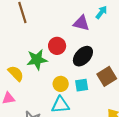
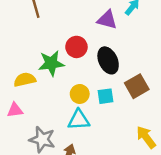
black ellipse: (83, 56) -> (108, 60), turned -70
yellow semicircle: (16, 73) -> (25, 80), turned -60

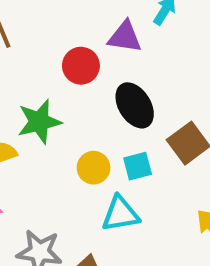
red circle: (76, 47) -> (81, 66), moved
cyan triangle: (79, 120) -> (120, 214), moved

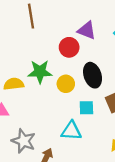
purple triangle: (125, 37) -> (87, 30), moved
yellow circle: (94, 168) -> (66, 84), moved

